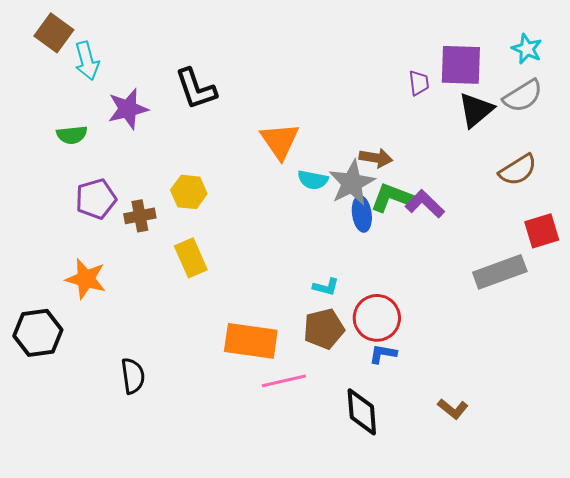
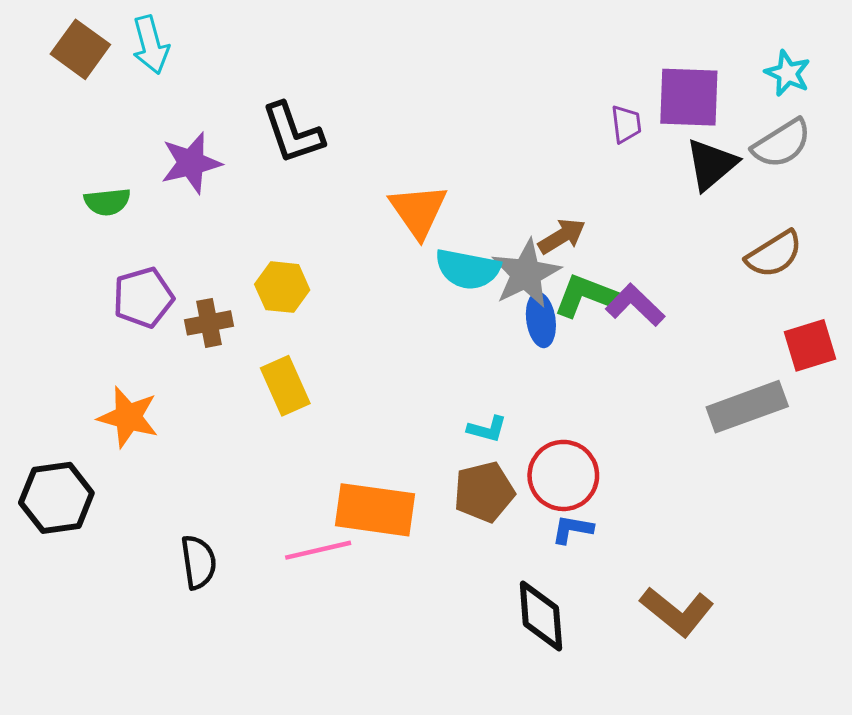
cyan arrow: (87, 61) -> (151, 45), moved
brown arrow: (376, 158) -> (562, 236), turned -40
cyan semicircle: (313, 180) -> (468, 269), size x1.4
pink line: (284, 381) -> (318, 550), moved
brown L-shape: (453, 409) -> (677, 612), size x1.6

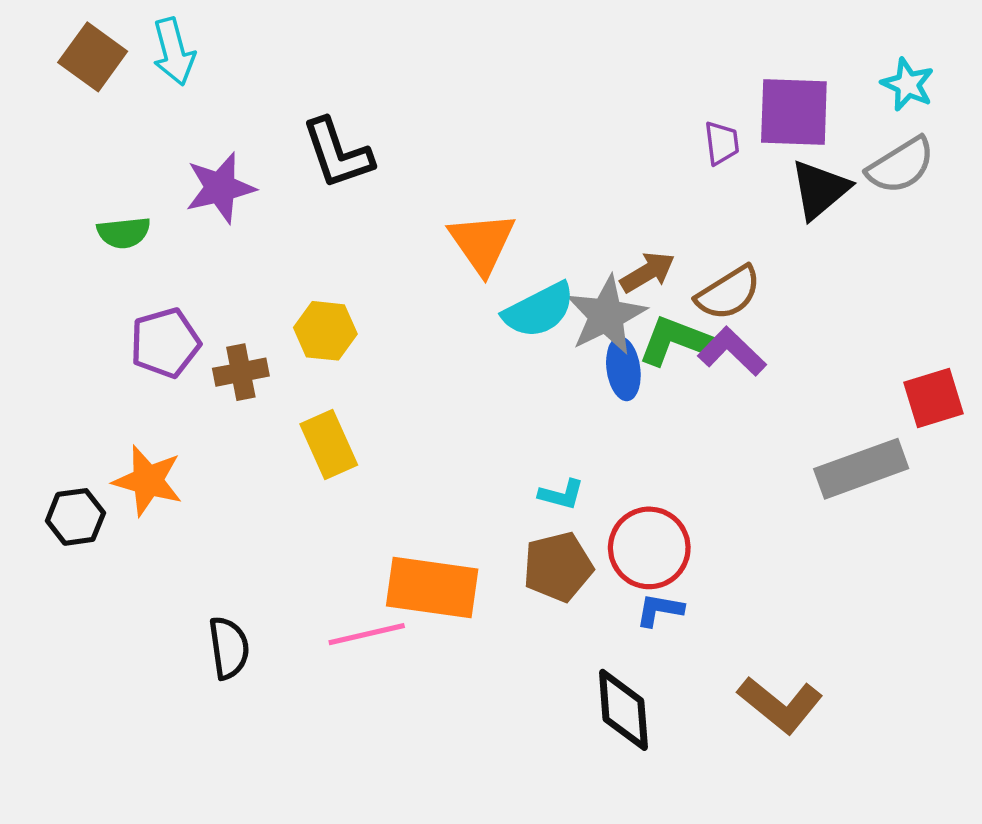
brown semicircle: (774, 254) -> (728, 293), moved
cyan semicircle: (468, 269) -> (539, 310), turned -38
black hexagon: (56, 498) -> (75, 517), moved, size x0.7

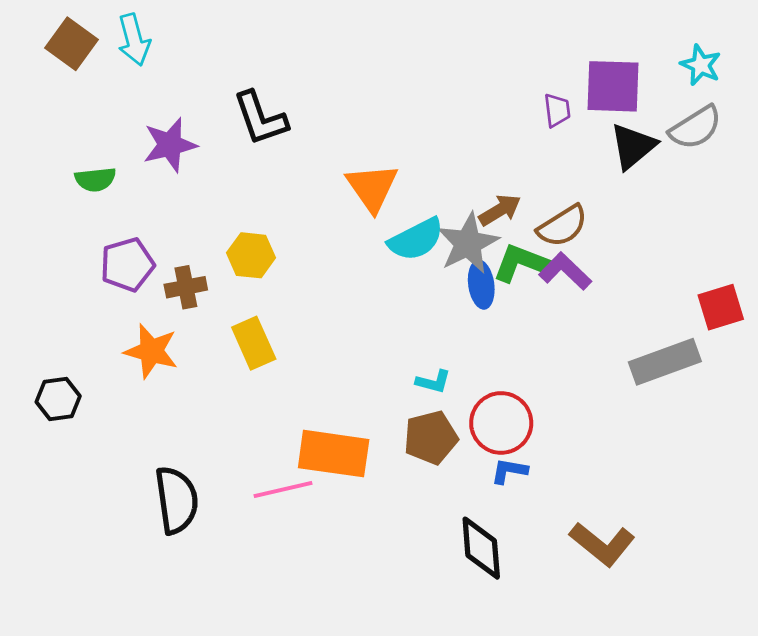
orange star: (148, 481) -> (151, 351), moved
black semicircle: (229, 648) -> (177, 500), size x1.4

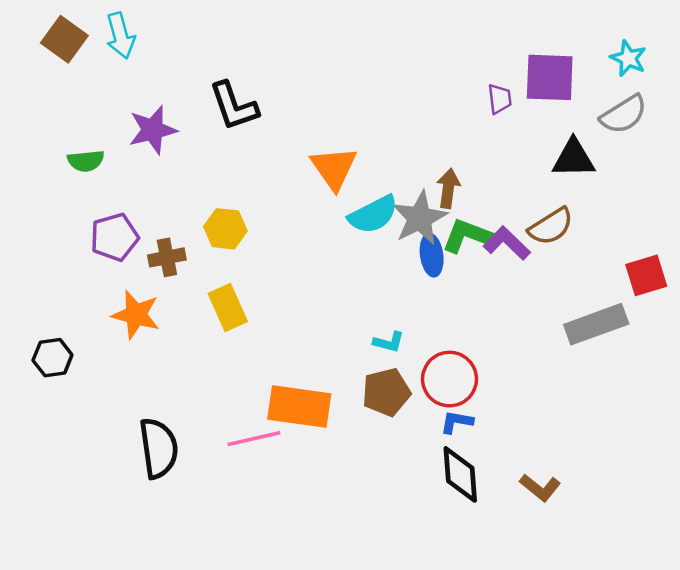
black triangle: (633, 146) -> (574, 158), moved, turned 39
brown arrow: (500, 210) -> (448, 188), turned -51
brown semicircle: (562, 226) -> (551, 226), moved
brown L-shape: (602, 544) -> (540, 488), size x0.7
black diamond: (481, 548) -> (460, 474), moved

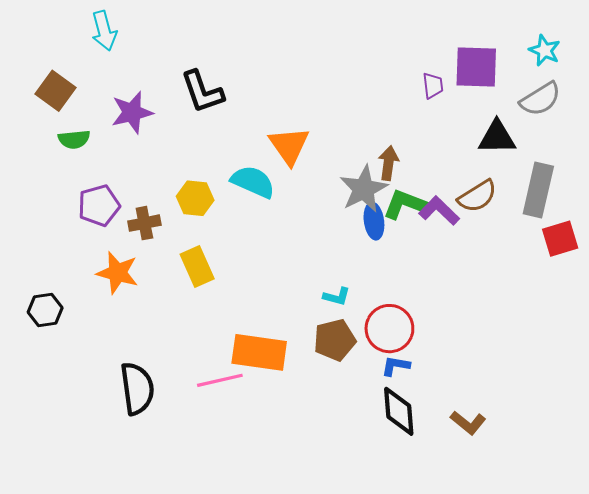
brown square: (64, 39) -> (55, 91), moved
cyan semicircle: (373, 215) -> (253, 182), moved, turned -129
gray rectangle: (596, 324) -> (538, 190), moved, turned -57

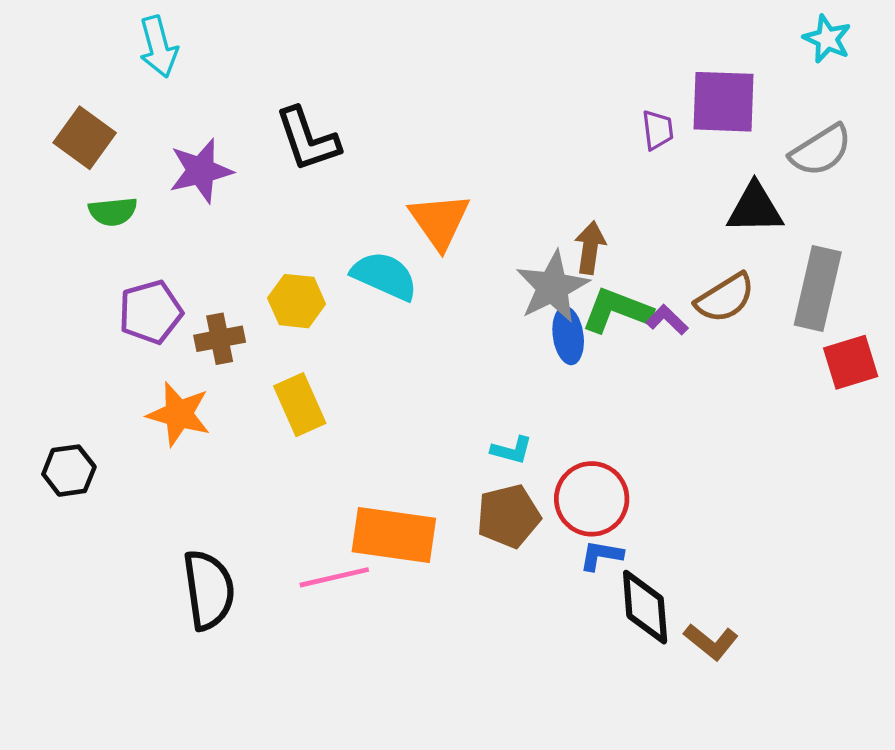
cyan star: (545, 50) -> (827, 39), moved
purple L-shape: (439, 211) -> (667, 320), size x0.7
black diamond: (399, 411) -> (645, 607), moved

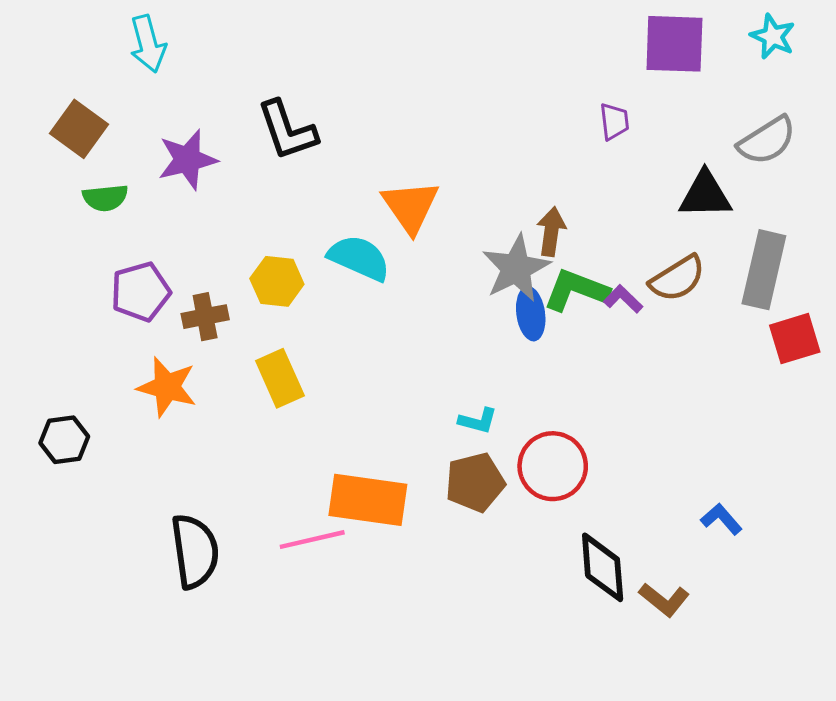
purple square: (724, 102) -> (674, 44), moved
blue L-shape: (601, 555) -> (721, 519), moved, turned 39

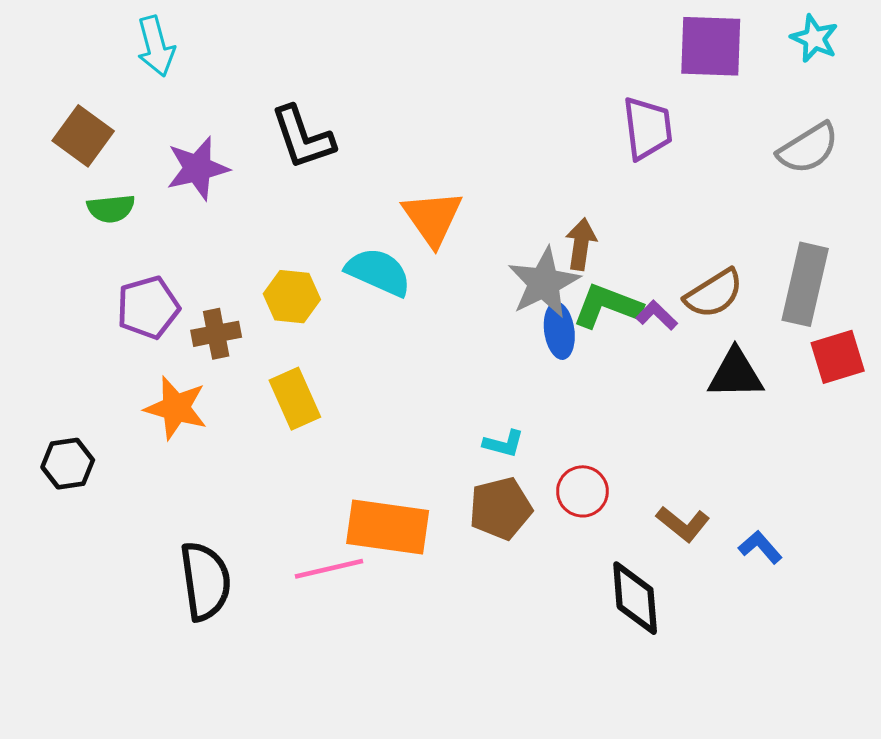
purple trapezoid: (614, 122) -> (647, 128), size x1.6
black triangle: (705, 195) -> (736, 374), moved
red circle: (553, 466) -> (582, 491), size x0.7
brown L-shape: (664, 600) -> (683, 524), moved

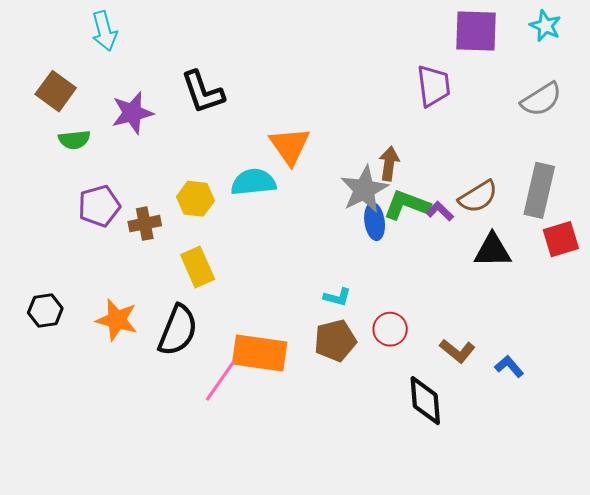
cyan semicircle: (378, 272) -> (253, 182), turned -30
orange star: (176, 408) -> (117, 320), moved
pink line: (329, 569) -> (220, 381), turned -42
black semicircle: (205, 581) -> (178, 330), moved, turned 30

